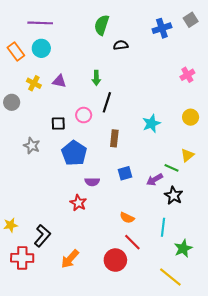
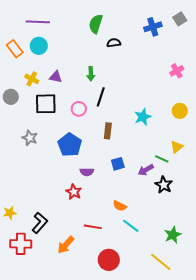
black square: (58, 123) -> (46, 104), moved, size x1.6
cyan line: (163, 227) -> (131, 226), moved, turned -60
red line: (132, 242) -> (93, 227), moved, turned -36
red circle: (115, 260) -> (109, 260), moved

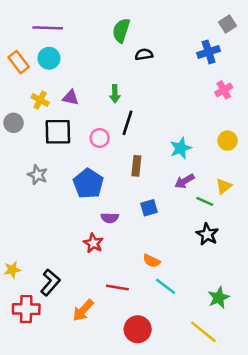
blue cross: (153, 27) -> (209, 52), moved
purple arrow: (146, 170) -> (184, 181), moved

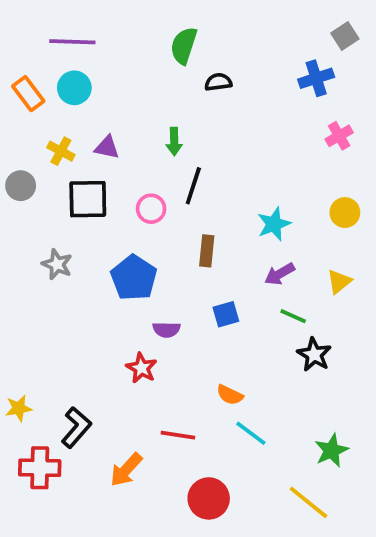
green line: (205, 201) -> (293, 316), moved

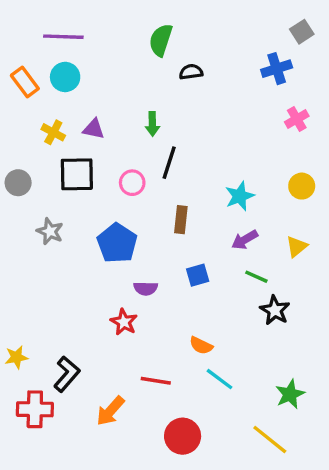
gray circle: (21, 186) -> (18, 183), moved

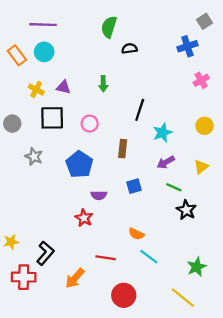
black line: (169, 163) -> (140, 110), moved

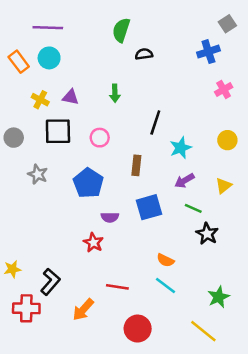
blue square: (134, 186) -> (149, 207), size x1.5
orange semicircle: (136, 234) -> (165, 260), moved

